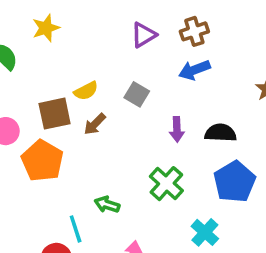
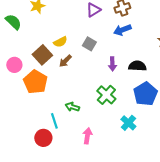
brown square: (55, 114) -> (42, 55), turned -30

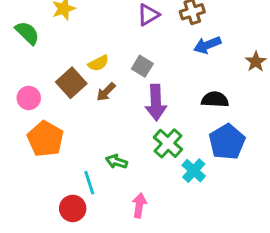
blue arrow: (122, 30) -> (207, 45), moved
purple arrow: (112, 64) -> (156, 103), moved, size x1.6
orange pentagon: (35, 82) -> (45, 139), moved
cyan cross: (128, 123) -> (194, 171), moved

